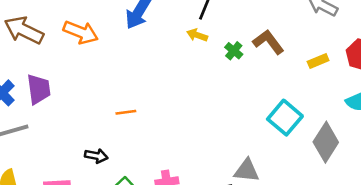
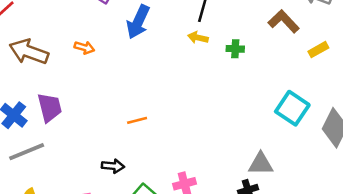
orange arrow: (81, 32) -> (84, 48), size x0.6
brown L-shape: (268, 42) -> (284, 21), moved
green cross: (234, 51) -> (235, 49), turned -30

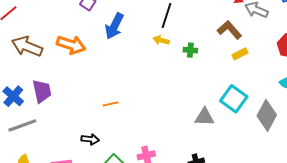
orange arrow: (84, 48) -> (71, 45), size x1.8
yellow rectangle: (318, 50) -> (240, 54), moved
gray triangle: (261, 164) -> (205, 117), moved

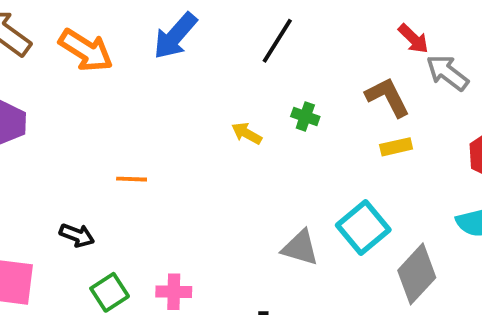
yellow arrow: (161, 40) -> (247, 133), moved

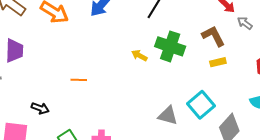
gray arrow: (447, 73) -> (245, 23), size x0.7
green cross: (305, 116) -> (170, 46), size x2.0
black arrow: (77, 235) -> (40, 108), moved

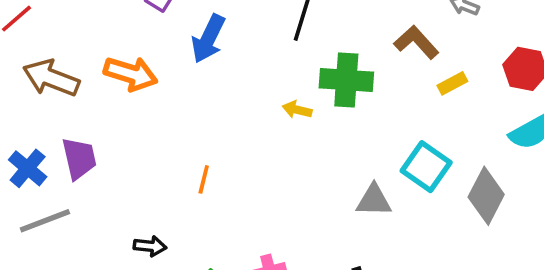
yellow rectangle: (218, 62) -> (452, 83), moved
orange line: (79, 80) -> (204, 179), turned -63

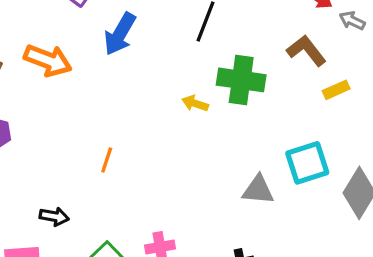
cyan square: (426, 167) -> (307, 163), turned 33

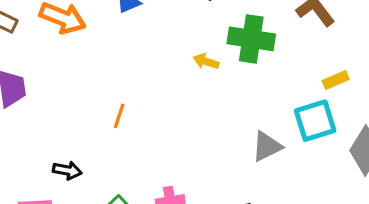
yellow rectangle: (336, 90) -> (336, 80), moved
gray triangle: (258, 190) -> (267, 146), turned -32

